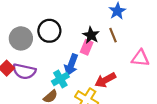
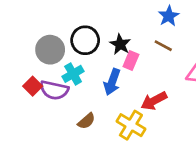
black star: (91, 35) -> (120, 44), moved
brown line: (113, 35) -> (163, 46), turned -40
cyan cross: (60, 79) -> (73, 74), moved

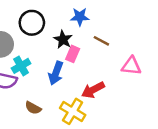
blue star: (169, 16) -> (80, 17), moved, turned 30
black circle: (85, 40) -> (32, 23), moved
brown semicircle: (86, 121) -> (33, 108), turned 70

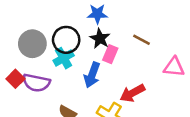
blue star: (80, 17) -> (97, 14), moved
black circle: (32, 23) -> (66, 40), moved
cyan cross: (21, 66) -> (64, 58), moved

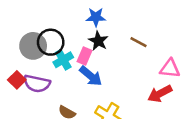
black circle: (66, 40) -> (51, 42), moved
pink rectangle: (110, 54) -> (85, 56), moved
blue arrow: (92, 75) -> (91, 76), turned -70
red arrow: (132, 93) -> (160, 94), moved

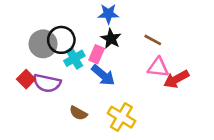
pink triangle: (170, 69) -> (158, 67), moved
red arrow: (160, 94) -> (176, 79), moved

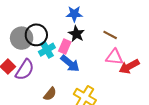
purple semicircle: (47, 83) -> (25, 70), turned -70
brown semicircle: (78, 113) -> (50, 94), turned -80

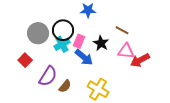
black star: (76, 34) -> (101, 43), moved
black circle: (36, 35) -> (63, 30), moved
purple semicircle: (25, 70) -> (48, 76), moved

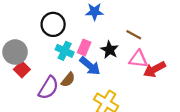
black circle: (63, 30) -> (53, 24), moved
gray circle: (38, 33) -> (15, 52), moved
cyan cross: (62, 44) -> (65, 51), turned -35
brown semicircle: (65, 86) -> (68, 80), moved

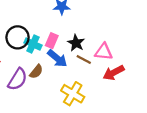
black circle: (53, 24) -> (18, 37), moved
brown line: (134, 35) -> (84, 59), moved
red arrow: (154, 69) -> (114, 73), moved

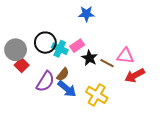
pink rectangle: (52, 41) -> (77, 46), turned 32
black star: (76, 43) -> (89, 58), moved
blue arrow: (57, 58) -> (67, 89), moved

